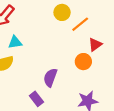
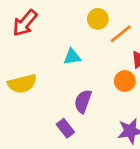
cyan triangle: (15, 42) -> (72, 57), moved

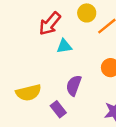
red arrow: (25, 23) -> (50, 24), moved
yellow semicircle: (22, 84) -> (29, 93), moved

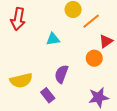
red arrow: (50, 24) -> (18, 19), moved, turned -30

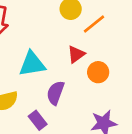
cyan triangle: (53, 39) -> (32, 64), moved, size x1.5
red triangle: (106, 41) -> (76, 54), moved

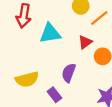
cyan triangle: (32, 64) -> (50, 33), moved

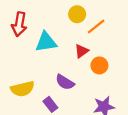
purple semicircle: (69, 73) -> (65, 82), turned -78

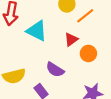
cyan triangle: (46, 42) -> (37, 31), turned 35

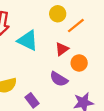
purple semicircle: (55, 70) -> (59, 79), moved

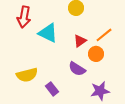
orange line: (76, 26) -> (104, 35), moved

